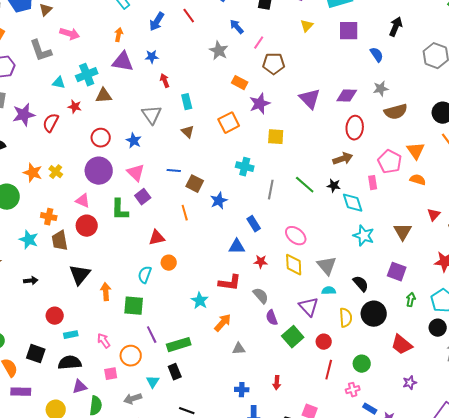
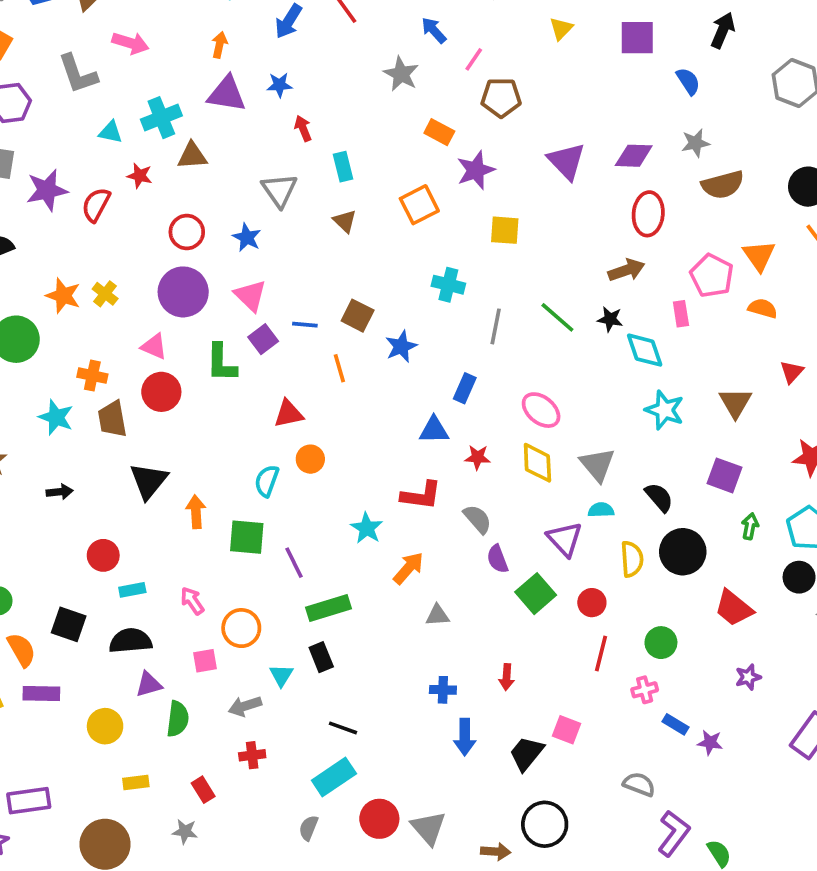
blue line: (174, 171) -> (305, 325), moved
blue rectangle: (254, 224) -> (465, 388), turned 56
purple line: (152, 335) -> (294, 563), moved

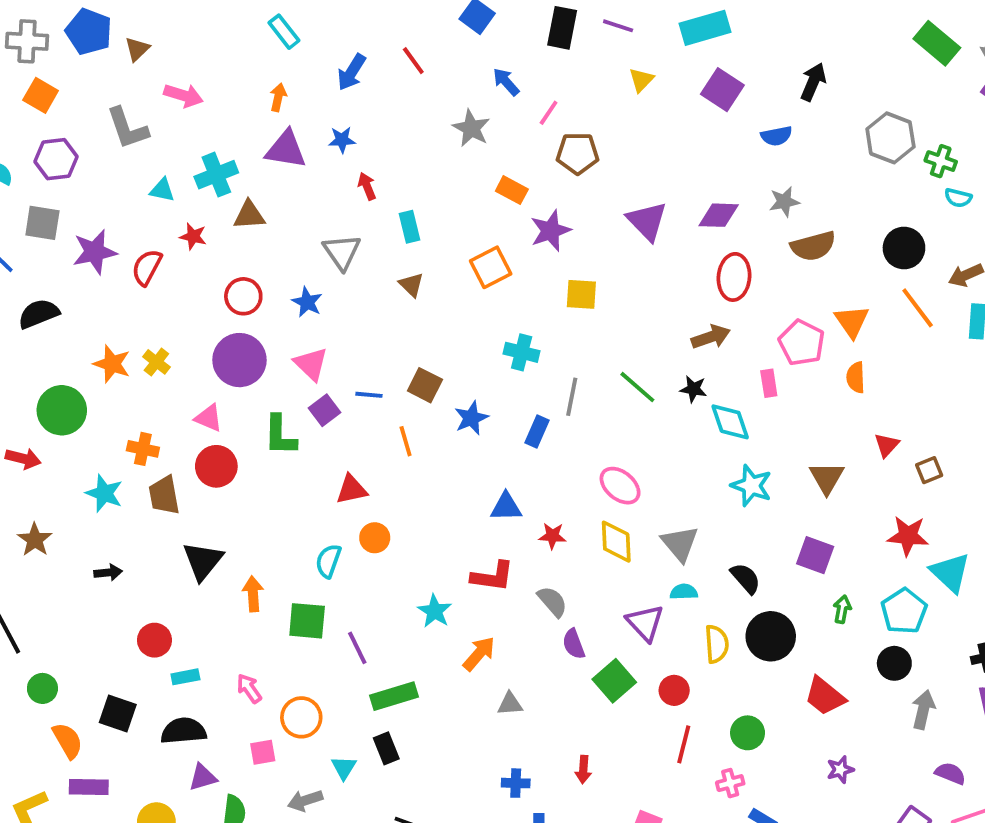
purple square: (637, 38) -> (722, 90), turned 33
blue semicircle: (688, 81) -> (776, 136), turned 112
orange semicircle: (763, 308) -> (856, 377), turned -108
blue rectangle: (465, 388) -> (537, 432), moved

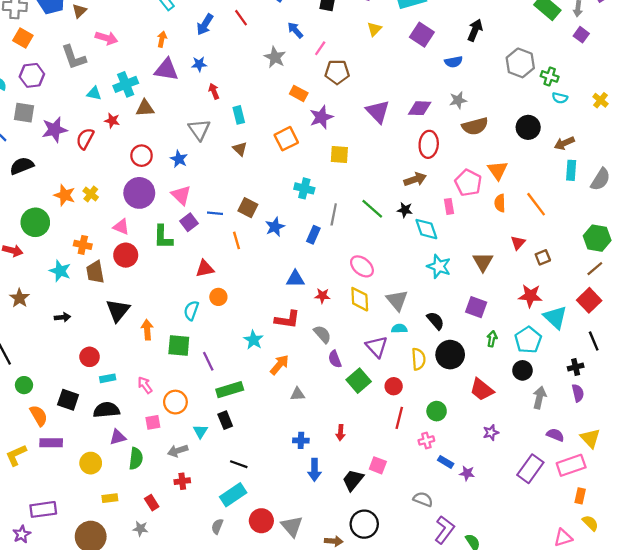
orange line: (918, 308) -> (536, 204), moved

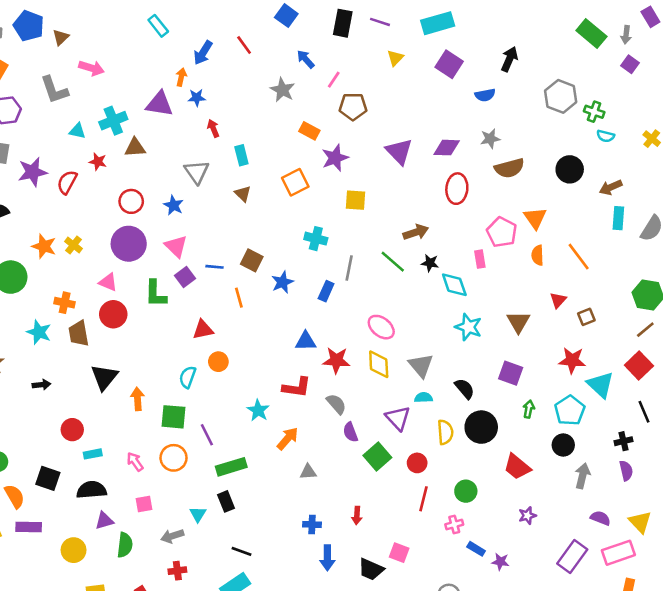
orange arrow: (162, 39) -> (181, 77), moved
brown arrow: (415, 179) -> (416, 232), moved
red star: (322, 296) -> (336, 360), size x1.5
orange circle: (175, 402) -> (174, 458), moved
black trapezoid: (353, 480) -> (371, 569), turned -105

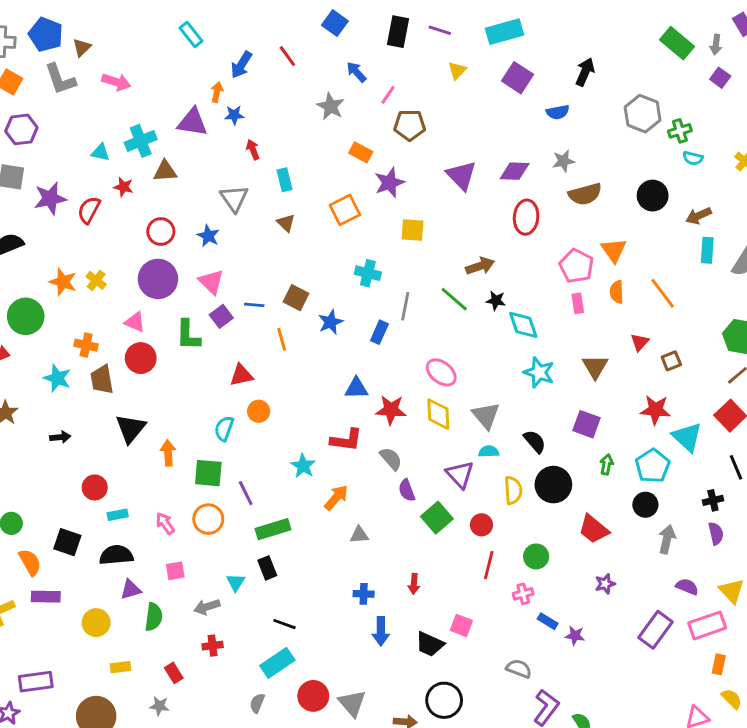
gray L-shape: (54, 90) -> (60, 79), moved
green cross: (594, 112) -> (680, 131), turned -36
pink rectangle: (480, 259) -> (578, 303), moved

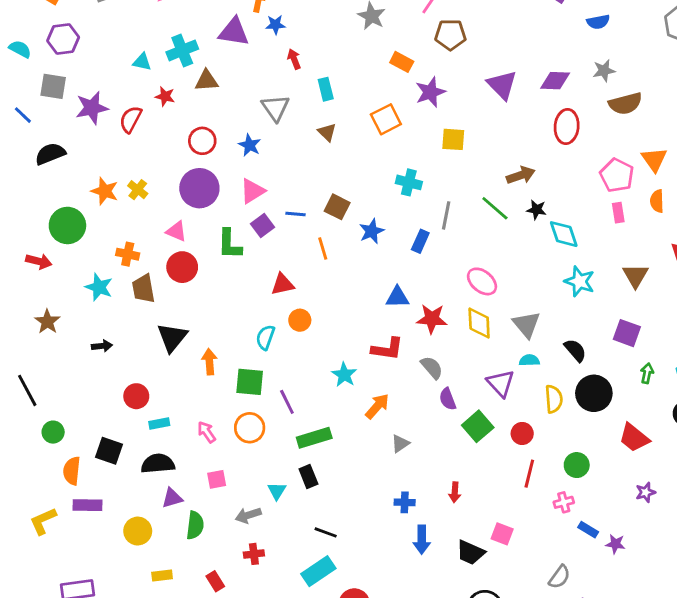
pink triangle: (211, 282) -> (252, 191), turned 44
gray triangle: (359, 535) -> (400, 444), turned -30
orange semicircle: (30, 562) -> (72, 471), turned -144
gray semicircle: (519, 669) -> (559, 577), turned 105

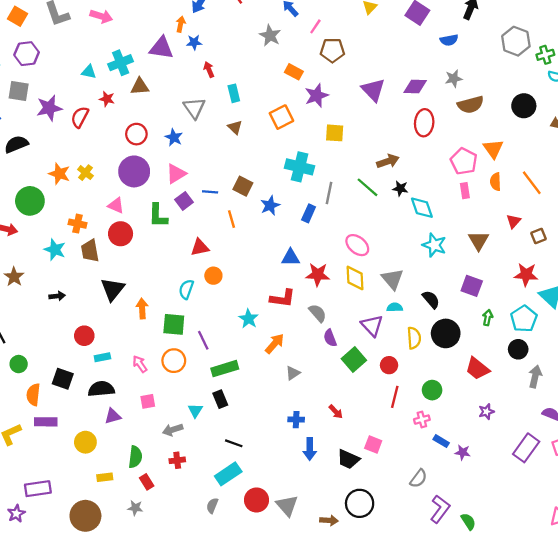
cyan cross: (409, 182) -> (300, 167), size x1.4
red arrow: (455, 492) -> (336, 412), turned -49
green semicircle: (195, 525) -> (135, 457), moved

